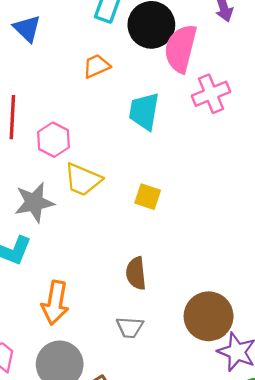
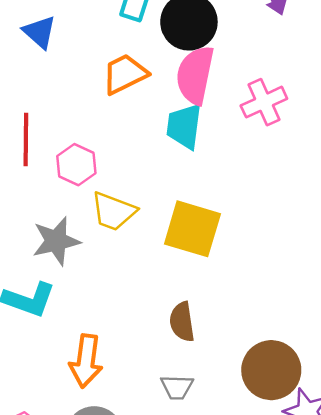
pink semicircle: (181, 49) -> (195, 75), moved
orange trapezoid: (96, 66) -> (125, 74), size x1.4
yellow square: (148, 197) -> (192, 229), size x1.8

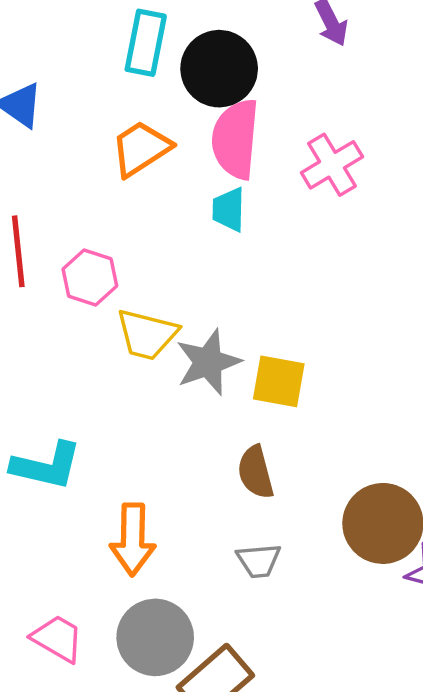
cyan trapezoid: (184, 126) -> (229, 209), size x0.7
yellow square: (192, 229) -> (279, 381), moved, size x0.7
gray star: (56, 241) -> (208, 362), moved

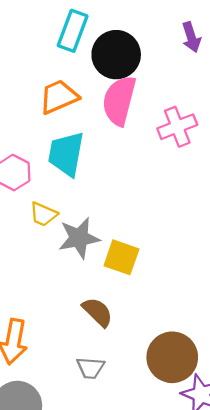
cyan trapezoid: (229, 209) -> (66, 154), moved, size x1.6
yellow trapezoid: (147, 334) -> (43, 214), size x0.7
brown semicircle: (256, 472) -> (98, 312), turned 140

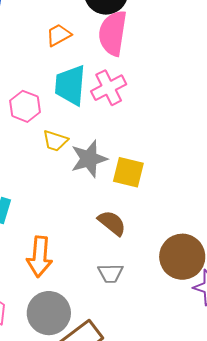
orange trapezoid: (59, 97) -> (59, 35), size x0.7
pink cross: (177, 127) -> (109, 88), moved

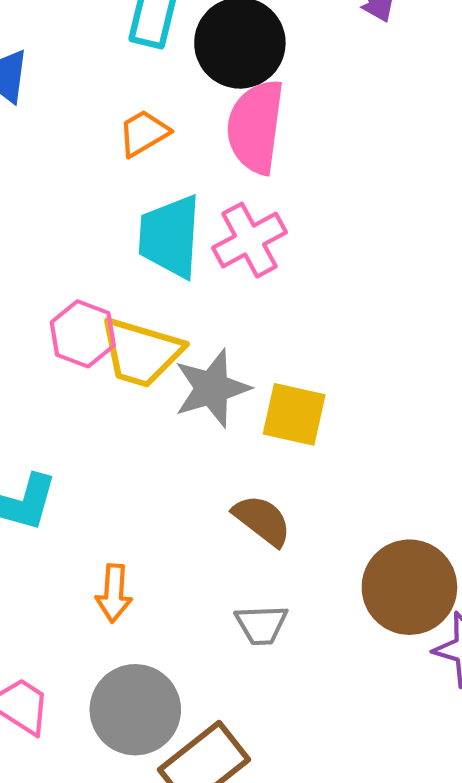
pink hexagon: (25, 106) -> (83, 334), moved
yellow trapezoid: (55, 141) -> (141, 352), size x1.6
orange arrow: (40, 257) -> (114, 593), size x0.7

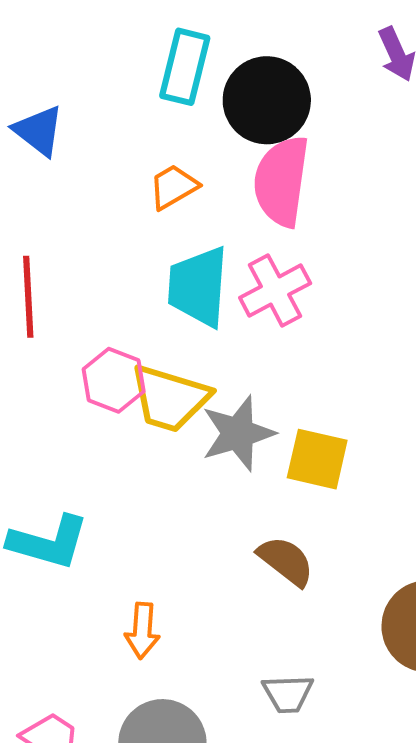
gray trapezoid: (261, 625) -> (288, 694), moved

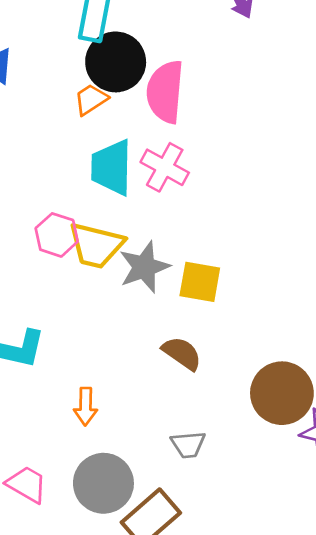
black circle: (267, 100) -> (116, 62), moved
pink cross: (275, 291) -> (165, 167), turned -30

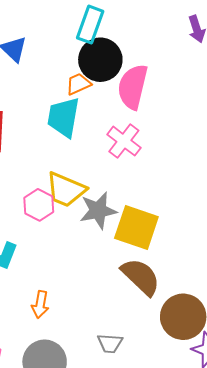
cyan trapezoid: (112, 167) -> (63, 117), moved
pink hexagon: (57, 235) -> (39, 205), moved
yellow square: (200, 282) -> (136, 227), size x1.4
brown semicircle: (182, 353) -> (141, 277), moved, size x1.4

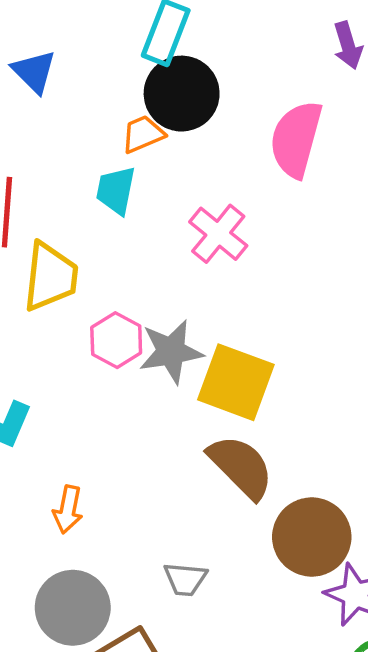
pink semicircle: (133, 87) -> (296, 139), moved
cyan trapezoid: (63, 117) -> (116, 190), size x0.7
yellow trapezoid: (66, 190) -> (50, 277), moved, turned -108
pink hexagon: (39, 205) -> (116, 340), moved

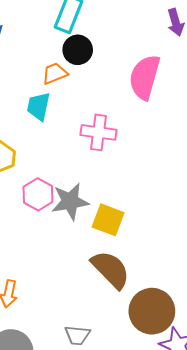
black circle: (182, 94) -> (78, 50), size x0.7
pink cross: (218, 234) -> (98, 132), turned -32
yellow square: (236, 382) -> (108, 220), size x0.7

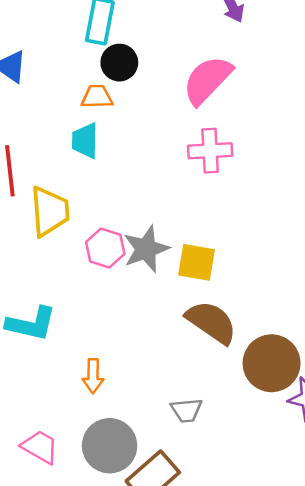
orange trapezoid: (55, 73) -> (97, 97), turned 32
pink semicircle: (145, 77) -> (207, 80), turned 39
pink cross: (98, 132) -> (210, 151), moved

